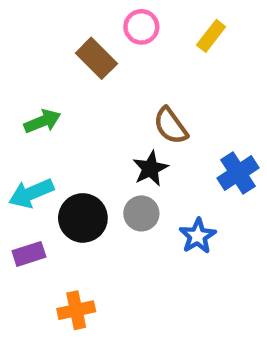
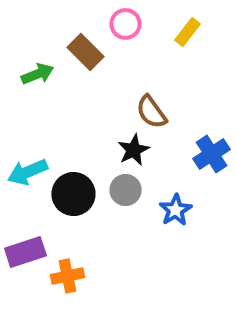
green arrow: (42, 121) -> (37, 74), moved
purple rectangle: (29, 254) -> (25, 252), moved, size x1.4

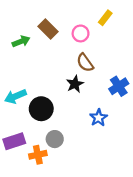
pink circle: (126, 24) -> (81, 33), moved
gray circle: (126, 190) -> (55, 139), moved

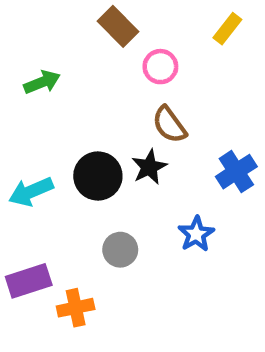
yellow rectangle: (105, 18) -> (227, 29), moved
brown rectangle: (48, 29) -> (118, 26), moved
black circle: (41, 109) -> (98, 176), moved
gray circle: (55, 139) -> (120, 250), moved

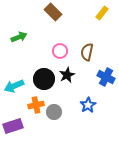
pink circle: (160, 67) -> (60, 51), moved
brown semicircle: (169, 125) -> (87, 52), moved, turned 48
blue cross: (236, 172) -> (106, 77), turned -30
orange cross: (76, 308) -> (36, 105), moved

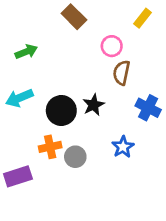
pink circle: (60, 51) -> (112, 46), moved
cyan arrow: (14, 86) -> (19, 98), moved

